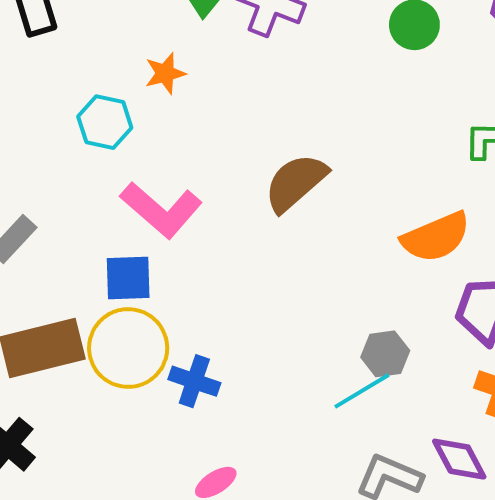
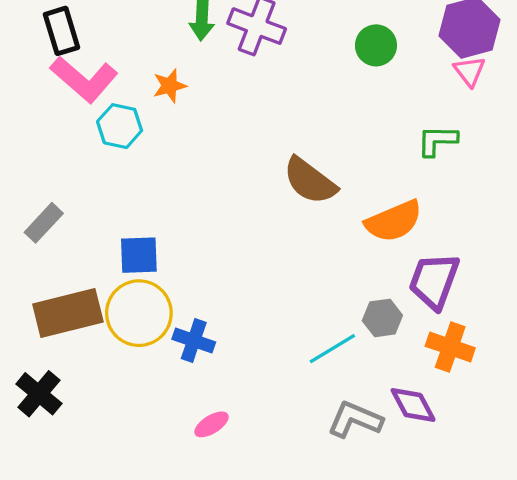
brown semicircle: (296, 182) -> (310, 181), moved, turned -102
pink L-shape: (161, 210) -> (84, 79), moved
gray hexagon: (385, 354) -> (382, 318), moved

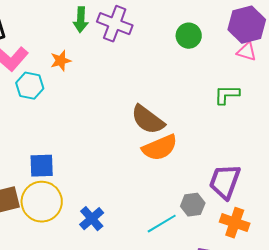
pink triangle: (470, 71) -> (247, 52), turned -35
orange semicircle: (394, 221) -> (160, 148), moved
blue cross: (194, 341) -> (92, 219), moved, turned 30

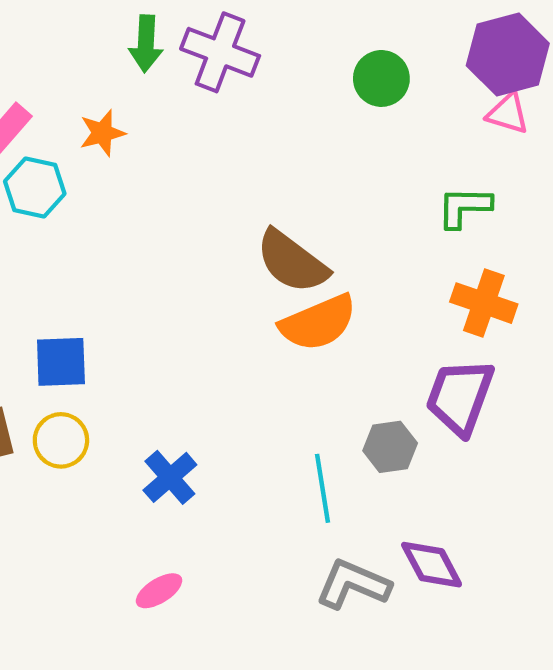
yellow circle: (42, 202) -> (61, 440), size x0.6
orange cross: (235, 223) -> (484, 303), moved
cyan line: (162, 224) -> (323, 488), turned -68

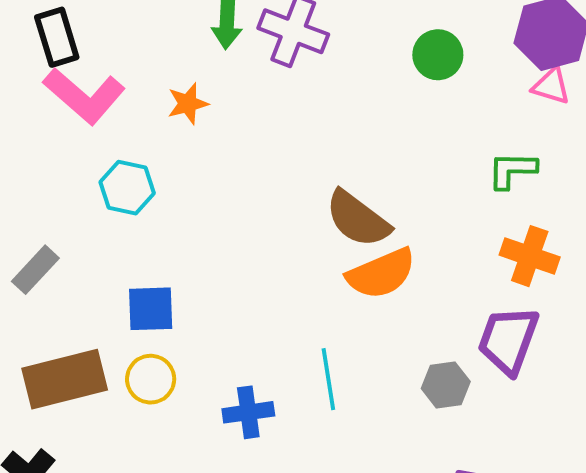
cyan hexagon: (35, 187) -> (127, 188), moved
blue cross: (170, 477) -> (248, 412), turned 33
cyan line: (323, 488) -> (328, 379), moved

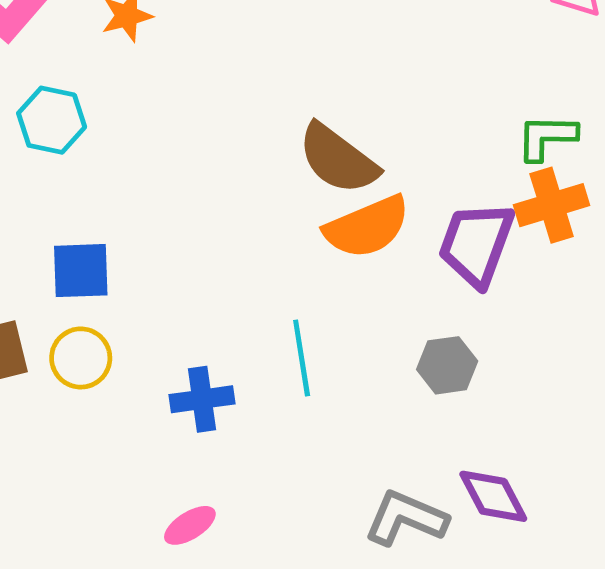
green L-shape: (512, 170) -> (547, 137), moved
orange cross: (530, 256) -> (552, 205), turned -36
purple trapezoid: (508, 340) -> (476, 244), moved

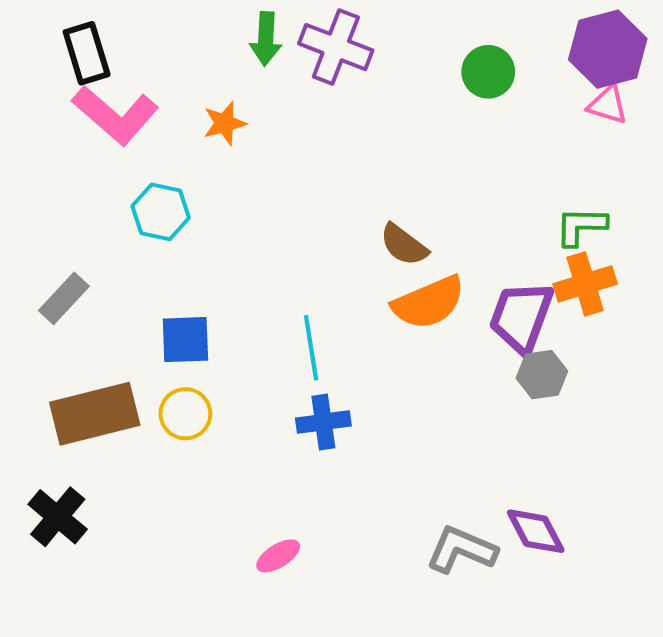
brown semicircle: (338, 159) -> (404, 245), size x0.7
cyan line: (302, 358) -> (311, 348), moved
gray hexagon: (447, 365) -> (542, 375), moved
blue cross: (202, 399) -> (323, 422), moved

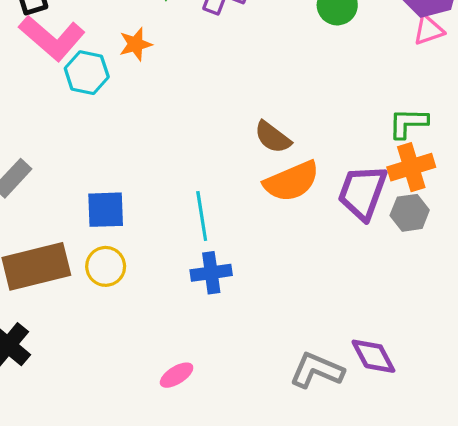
pink triangle: (608, 105) -> (429, 30), turned -36
cyan hexagon: (161, 212) -> (87, 73), moved
gray hexagon: (542, 375) -> (410, 213), moved

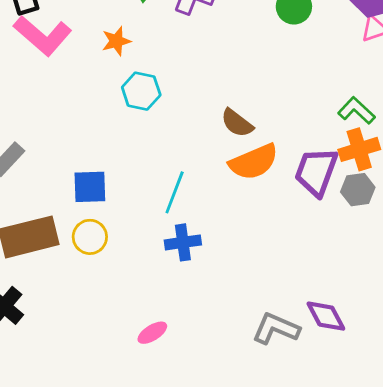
cyan hexagon: (87, 73) -> (141, 91), moved
green L-shape: (408, 123) -> (356, 111), turned 42
cyan line: (202, 216) -> (175, 192), turned 30

